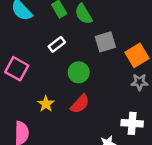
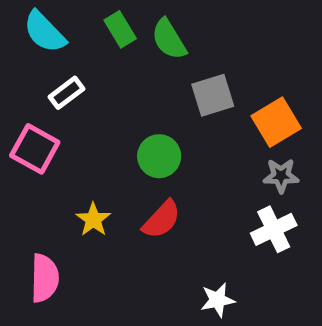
white rectangle: (57, 44) -> (66, 93), moved
white cross: (132, 123) -> (274, 229), moved, turned -30

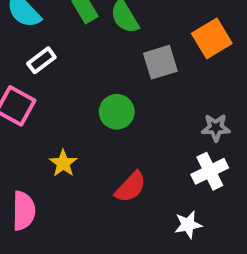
orange square: (276, 122) -> (212, 38), moved
red semicircle: (162, 220) -> (131, 187), moved
white star: (218, 300) -> (188, 225), moved

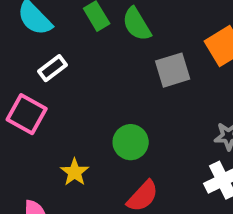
green circle: (117, 112) -> (131, 142), moved

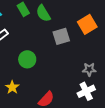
green circle: (131, 142) -> (27, 59), moved

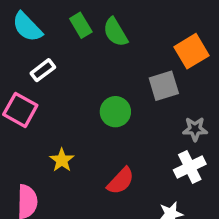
gray square: (61, 36) -> (164, 86), moved
green circle: (27, 59) -> (115, 112), moved

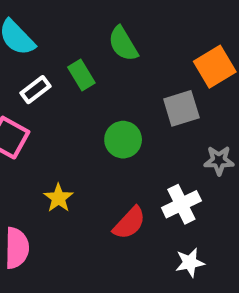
green rectangle: (81, 25) -> (81, 75), moved
white cross: (190, 167) -> (181, 204), moved

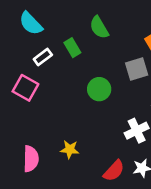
yellow star: (58, 198) -> (70, 149), moved, turned -30
red semicircle: (129, 223) -> (114, 171), moved

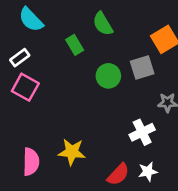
white rectangle: (43, 57) -> (20, 58), moved
green circle: (99, 89) -> (108, 76), moved
yellow star: (70, 149) -> (72, 152), size x1.4

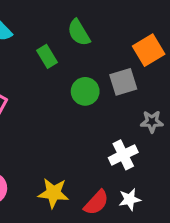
yellow star: (72, 152) -> (53, 193), moved

